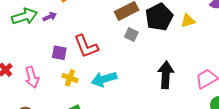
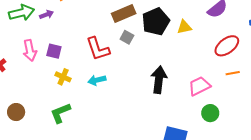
red L-shape: (86, 46) -> (98, 49), moved
pink arrow: (32, 77) -> (30, 50), moved
cyan arrow: (104, 79) -> (97, 80), size x0.7

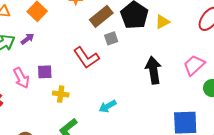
yellow triangle: (184, 27) -> (162, 22), moved
gray square: (127, 37) -> (111, 38), turned -32
cyan arrow: (97, 80) -> (108, 106), moved

